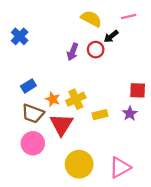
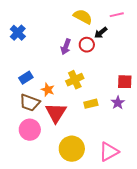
yellow cross: (76, 99) -> (75, 80), moved

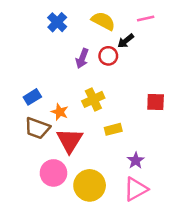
blue cross: (18, 33) -> (57, 22), moved
purple star: (118, 103) -> (136, 160), moved
pink circle: (30, 130) -> (53, 173), moved

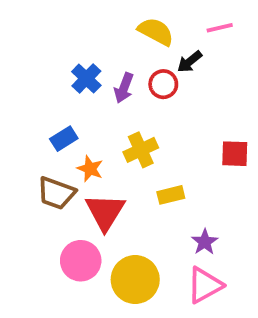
blue cross: (57, 22) -> (86, 79), moved
blue rectangle: (32, 97) -> (64, 139), moved

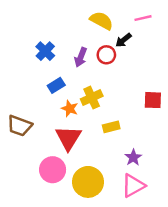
blue cross: (86, 79) -> (45, 51), moved
blue rectangle: (64, 139) -> (56, 85), moved
orange star: (90, 169) -> (70, 109), moved
brown trapezoid: (56, 193) -> (20, 126), moved

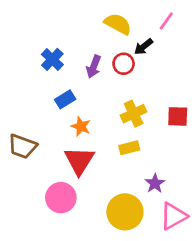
pink line: (143, 18) -> (166, 21), turned -42
yellow cross: (92, 98) -> (134, 114), moved
yellow circle: (88, 182) -> (125, 212), moved
pink triangle: (133, 186) -> (173, 216), moved

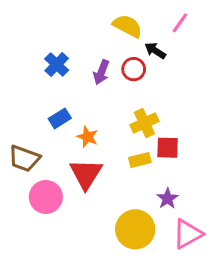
black arrow: (143, 47) -> (155, 51), turned 72
blue rectangle: (65, 99) -> (60, 118), moved
red square: (178, 116) -> (168, 148), moved
pink circle: (61, 198) -> (46, 197), moved

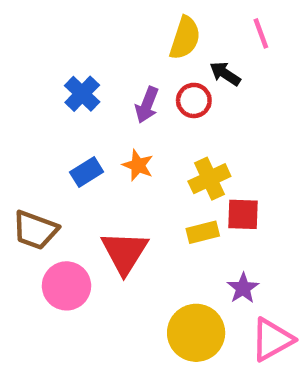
pink line: (180, 23) -> (261, 33), turned -55
yellow semicircle: (127, 26) -> (185, 38), turned 80
orange star: (87, 137) -> (138, 165), moved

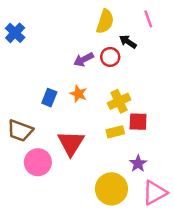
blue cross: (82, 94) -> (15, 33), moved
purple arrow: (147, 105) -> (84, 59), turned 42
blue rectangle: (87, 172) -> (49, 98), turned -36

